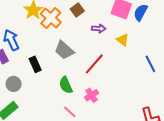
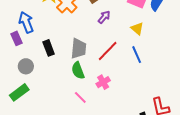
purple arrow: (99, 29) -> (104, 17), moved, turned -56
gray trapezoid: (64, 50) -> (79, 48), moved, turned -130
blue line: (150, 64) -> (137, 55), moved

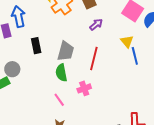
red line: (108, 51) -> (94, 59), turned -40
blue line: (137, 55) -> (135, 56), moved
gray circle: (26, 66) -> (12, 69), moved

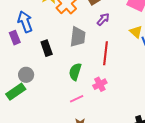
gray trapezoid: (66, 51) -> (78, 37), moved
green semicircle: (61, 73) -> (75, 72), turned 36
pink line: (59, 100) -> (77, 99), turned -72

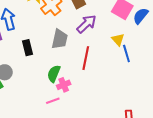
purple arrow: (103, 19) -> (86, 24), size x1.5
pink cross: (100, 84) -> (64, 85), moved

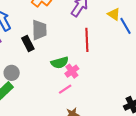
gray trapezoid: (60, 39) -> (39, 30), moved
green semicircle: (54, 74) -> (60, 63), turned -114

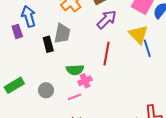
yellow triangle: (114, 14) -> (138, 34), size x1.5
gray circle: (12, 73) -> (46, 90), moved

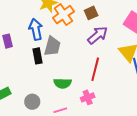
blue arrow: (29, 16) -> (36, 29), moved
pink cross: (85, 81) -> (88, 97), moved

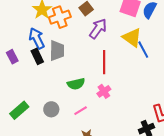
orange cross: (63, 15) -> (60, 17), turned 30
black rectangle: (38, 56) -> (37, 56), moved

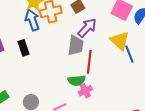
blue arrow: (37, 38) -> (32, 20), moved
gray trapezoid: (57, 51) -> (76, 45), moved
green semicircle: (76, 84) -> (77, 80), moved

